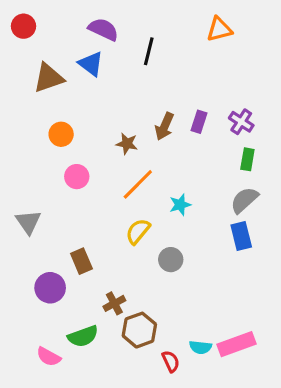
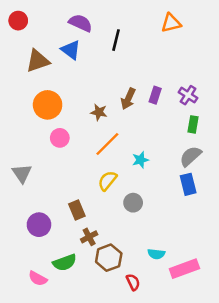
orange circle: (61, 134) -> (48, 105), size x1.5
brown rectangle: (81, 261) -> (77, 210), moved
cyan semicircle: (200, 347) -> (156, 254), moved

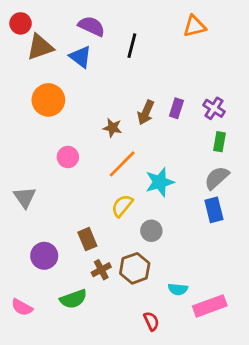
brown triangle: (38, 61) -> (40, 47), moved
orange circle: (48, 105) -> (48, 100), moved
cyan star: (140, 160) -> (160, 182), size x1.5
brown hexagon: (109, 258) -> (135, 268), moved
pink semicircle: (38, 278) -> (22, 307), moved

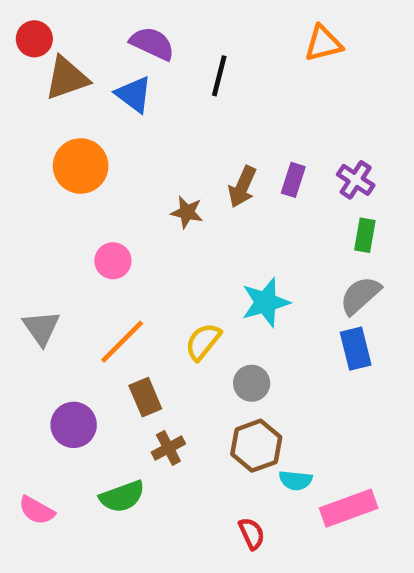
orange line: (122, 164) -> (122, 342), moved
brown hexagon: (135, 268) -> (256, 446), moved

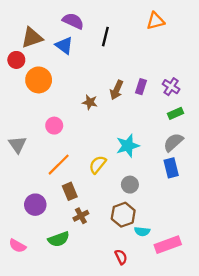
red circle: (34, 39) -> (16, 60), moved
green rectangle: (365, 235) -> (176, 113), turned 56
gray triangle: (41, 328) -> (17, 145), moved
gray circle: (252, 383) -> (130, 185), moved

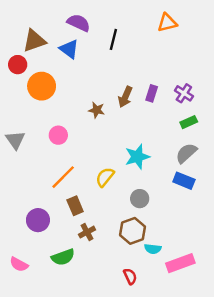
gray triangle: (17, 145) -> (15, 140), moved
blue rectangle: (171, 168) -> (184, 181), turned -54

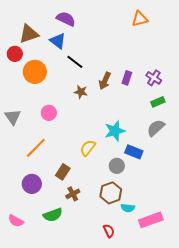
black line: (113, 39) -> (75, 62), moved, turned -66
orange line: (63, 177) -> (36, 148), moved
blue rectangle: (184, 181) -> (134, 152), moved
brown rectangle: (75, 206) -> (63, 172), turned 56

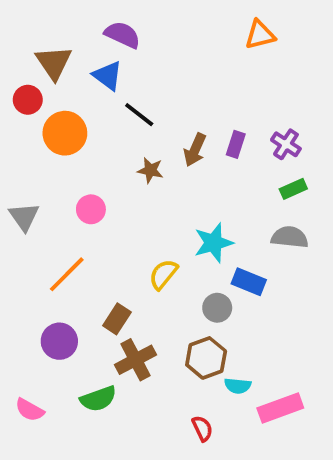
brown triangle: (29, 34) -> (54, 63), turned -45
gray semicircle: (156, 128) -> (290, 237), turned 48
brown cross: (73, 194) -> (135, 360), size x1.5

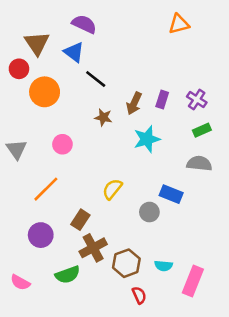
cyan star: (213, 243) -> (147, 139), moved
brown hexagon: (206, 358) -> (126, 263), moved
pink rectangle: (280, 408) -> (193, 281), turned -48

